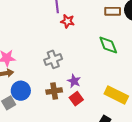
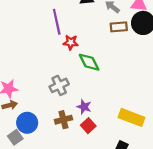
green diamond: (108, 45) -> (89, 62), moved

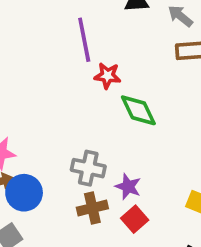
gray cross: (59, 85) -> (88, 168), moved, turned 36
blue circle: (27, 123) -> (24, 193), moved

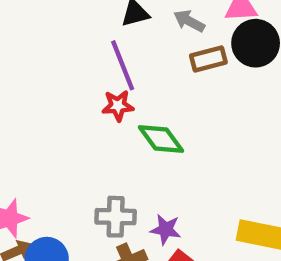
purple line: (84, 40) -> (123, 65), moved

